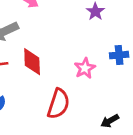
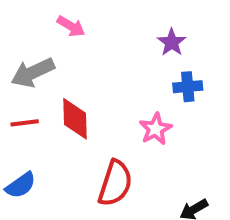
blue cross: (119, 55) -> (188, 87), moved

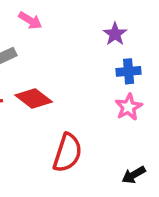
red diamond: (75, 119) -> (34, 98), turned -51
pink star: (156, 129) -> (129, 107), moved

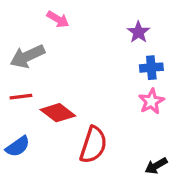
red diamond: (34, 98) -> (58, 113), moved

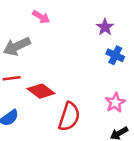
blue cross: (151, 68) -> (115, 55), turned 30
pink star: (151, 101) -> (115, 103), moved

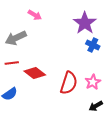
purple star: (105, 27) -> (85, 23), size x1.6
red semicircle: (69, 117) -> (69, 83), moved

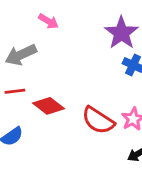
red semicircle: (69, 83) -> (98, 120), turned 105

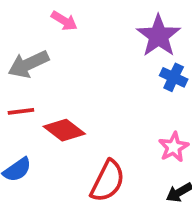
red semicircle: (98, 120) -> (108, 181), moved, turned -96

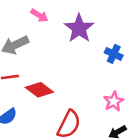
purple star: (158, 36) -> (79, 28), moved

